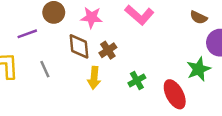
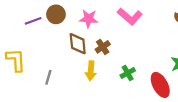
purple line: (27, 34) -> (33, 21), moved
gray line: (45, 69) -> (48, 77), moved, turned 40

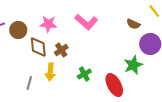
brown circle: (56, 14) -> (18, 30), moved
gray line: (48, 77) -> (29, 83), moved

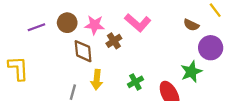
brown circle: (18, 30) -> (67, 23), moved
brown cross: (61, 50) -> (114, 41), moved

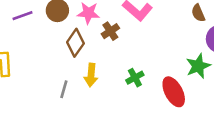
brown semicircle: (191, 25) -> (198, 13), turned 42
brown diamond: (83, 51) -> (75, 43), turned 40

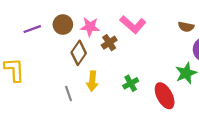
brown semicircle: (198, 13) -> (186, 27), turned -56
gray line: (64, 89) -> (69, 93), turned -35

